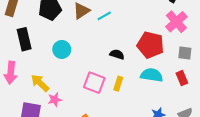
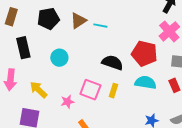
cyan line: (104, 16) -> (100, 26), turned 40
black semicircle: (117, 54) -> (112, 63), size x1.5
pink star: (55, 100) -> (67, 102), moved

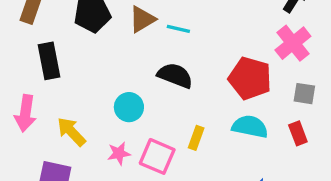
cyan circle: (59, 58) -> (129, 107), moved
black semicircle: (112, 63) -> (175, 75), moved
pink square: (90, 90) -> (157, 156), moved

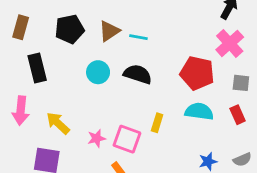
cyan circle: (129, 107) -> (98, 72), moved

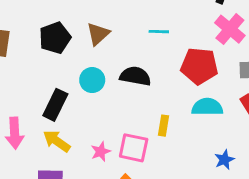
cyan line: (138, 37) -> (159, 32), moved
black rectangle: (37, 68) -> (55, 105), moved, turned 48

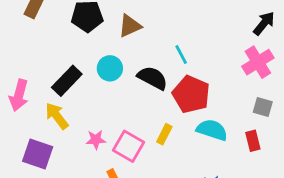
cyan line: (159, 32) -> (181, 54), moved, turned 42
red pentagon: (199, 66) -> (191, 94), moved

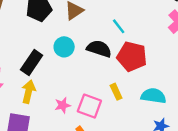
yellow arrow: (57, 116) -> (29, 92), turned 60
cyan semicircle: (212, 130) -> (153, 96), moved
yellow rectangle: (164, 134) -> (116, 92), turned -42

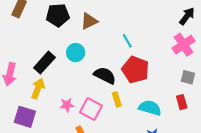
black semicircle: (99, 49) -> (105, 75), moved

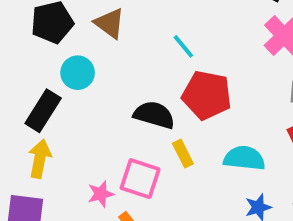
brown triangle: (89, 21) -> (110, 23), turned -48
cyan circle: (76, 53) -> (78, 73), moved
pink star: (67, 105) -> (101, 194), moved

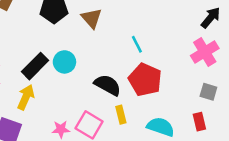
cyan circle: (78, 73) -> (64, 62), moved

